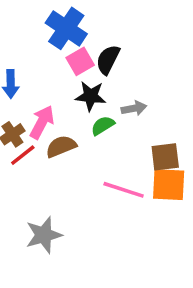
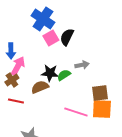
black star: (91, 96) -> (50, 73), moved
pink arrow: (42, 122) -> (18, 66), moved
red line: (23, 155) -> (16, 101), moved, turned 49

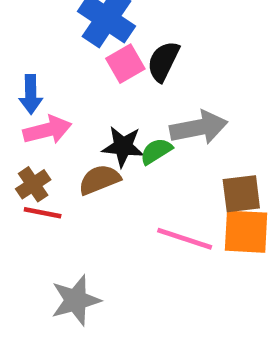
gray arrow: (82, 65) -> (199, 128), size x1.6
pink arrow: (18, 66) -> (47, 130), turned 48
brown cross: (12, 80) -> (33, 184), moved

